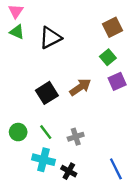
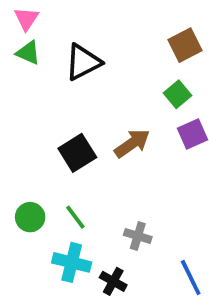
gray cross: (76, 137) -> (138, 236), moved, turned 35

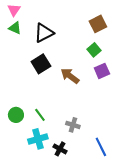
brown arrow: (132, 143) -> (70, 76), turned -108
black square: (77, 153) -> (41, 64), moved
cyan cross: (72, 262) -> (38, 139), turned -30

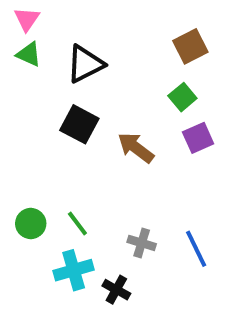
black square: (41, 64) -> (79, 124), turned -30
blue line: (101, 147) -> (196, 249), moved

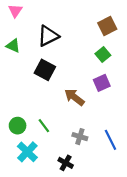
green triangle: (29, 54) -> (13, 46), moved
purple square: (198, 138) -> (102, 83), moved
brown arrow: (136, 148) -> (74, 97), moved
cyan cross: (74, 270) -> (27, 152), moved, turned -30

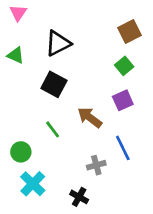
green line: (44, 126) -> (53, 129), moved
gray cross: (80, 137) -> (96, 165), turned -32
blue line: (111, 140) -> (123, 148), moved

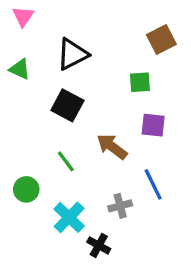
green square: (124, 66) -> (140, 82), moved, turned 36
purple square: (123, 100) -> (153, 125), turned 30
cyan cross: (33, 184) -> (69, 217), moved

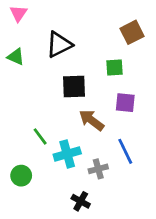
black square: (67, 105) -> (74, 86), moved, turned -30
green line: (66, 161) -> (40, 136), moved
green circle: (26, 189) -> (21, 176), moved
cyan cross: (69, 217) -> (67, 154), moved, turned 30

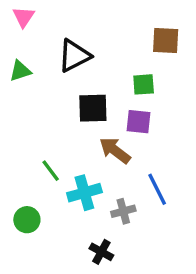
brown square: (132, 32) -> (166, 41), turned 30
green triangle: (16, 57) -> (20, 71), turned -42
purple square: (125, 103) -> (139, 122), moved

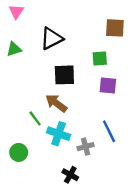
purple square: (139, 122) -> (108, 86), moved
brown arrow: (115, 150) -> (56, 103), moved
cyan cross: (84, 193) -> (59, 134), turned 35

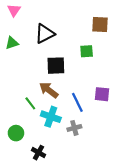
purple square: (108, 86) -> (102, 94), moved
blue line: (109, 131) -> (77, 102), moved
black cross: (70, 175) -> (38, 153), moved

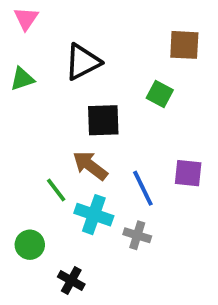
green square: (87, 51) -> (160, 94), turned 32
gray cross: (74, 128) -> (137, 235), turned 32

